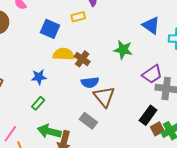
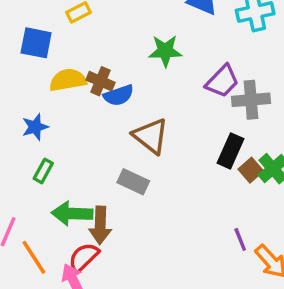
blue semicircle: (90, 82) -> (119, 95), moved

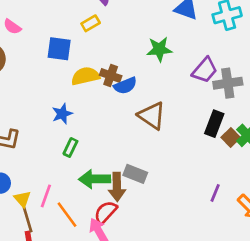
gray rectangle: (133, 182) -> (135, 174), moved
purple line: (240, 239) -> (215, 193), moved, turned 48

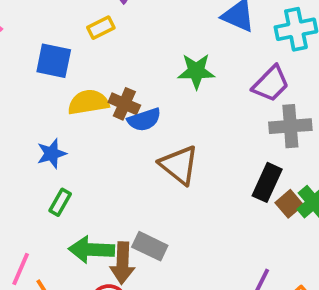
purple trapezoid: (205, 70) -> (271, 84), moved

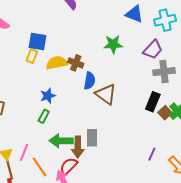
yellow rectangle: (101, 28) -> (32, 56), moved, turned -40
blue semicircle: (144, 120) -> (90, 81), moved, turned -60
blue star: (52, 154) -> (48, 96), moved
gray rectangle: (150, 246) -> (92, 138), turned 66

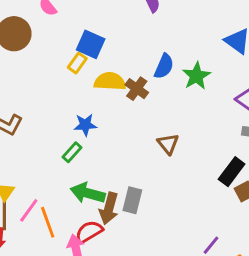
green star: (113, 44) -> (196, 76), turned 30
blue semicircle: (90, 81) -> (164, 66), moved
brown triangle: (106, 94) -> (168, 144), size x0.7
pink line: (24, 152) -> (29, 210), moved

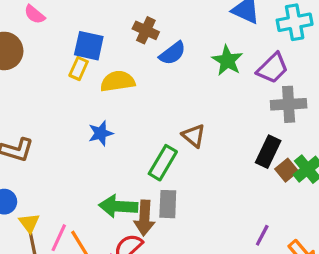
blue semicircle: (164, 66) -> (172, 53), turned 40
green star: (196, 76) -> (227, 60), moved
brown cross: (137, 89) -> (146, 30), moved
green rectangle: (72, 152) -> (163, 163), moved, size x1.5

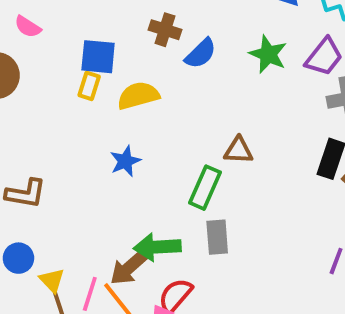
brown triangle: (194, 136) -> (238, 150), turned -30
brown arrow: (144, 218) -> (129, 268), moved, turned 52

